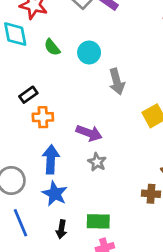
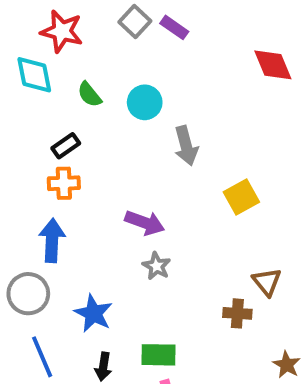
black rectangle: (28, 95) -> (66, 146), moved
orange cross: (43, 117) -> (64, 183), moved
blue arrow: (51, 159) -> (52, 240), moved

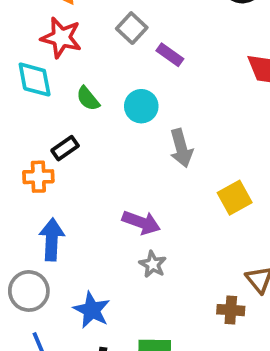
purple rectangle: (174, 27) -> (170, 55), moved
orange cross: (64, 183) -> (38, 177), moved

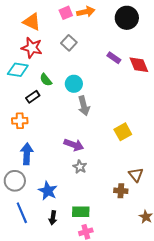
purple rectangle: (170, 55) -> (114, 58), moved
cyan diamond: (35, 80) -> (18, 70), turned -70
black rectangle: (65, 148) -> (33, 97), moved
gray arrow: (181, 148) -> (84, 106), moved

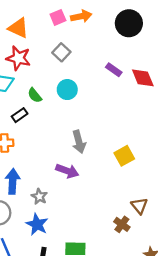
cyan circle: (74, 84) -> (67, 90), moved
gray arrow: (84, 106) -> (79, 142), moved
gray star: (80, 167) -> (39, 196), moved
brown cross: (121, 191) -> (122, 224), turned 32

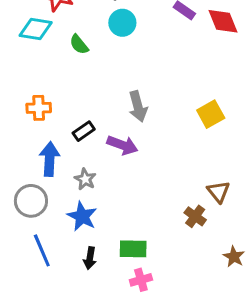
cyan circle: (67, 90) -> (122, 23), moved
black rectangle: (20, 115) -> (84, 131), moved
yellow square: (124, 156) -> (211, 114), moved

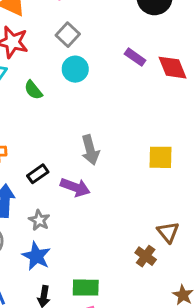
yellow square: (211, 114) -> (161, 157), turned 30

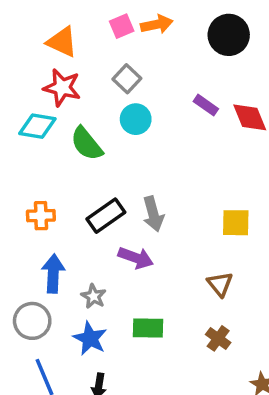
green semicircle: (33, 90) -> (87, 144), size x1.5
black rectangle: (38, 174) -> (106, 216), moved, size x1.5
brown triangle: (168, 232) -> (220, 284), moved
green rectangle: (86, 288) -> (148, 328), moved

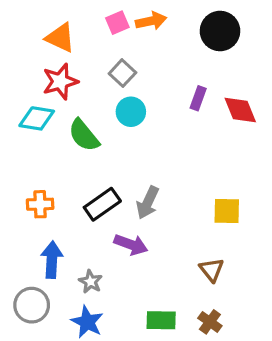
red star: (62, 88) -> (60, 81), turned -30
purple rectangle: (206, 105) -> (198, 98), turned 75
gray arrow: (153, 214) -> (148, 203), turned 40
green rectangle: (148, 328) -> (161, 320), moved

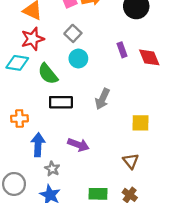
purple rectangle: (198, 98) -> (122, 50), turned -40
gray arrow: (148, 203) -> (102, 99), moved
black rectangle: (102, 204) -> (61, 102), moved, turned 35
blue arrow: (52, 260) -> (38, 145), moved

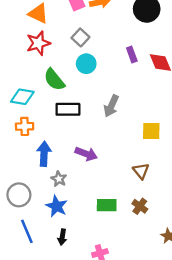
cyan diamond: (17, 63) -> (22, 97), moved

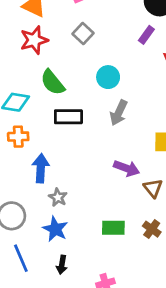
purple rectangle: (132, 55) -> (146, 35), moved, turned 56
cyan circle: (86, 64) -> (108, 77), moved
purple arrow: (86, 154) -> (127, 168), moved

